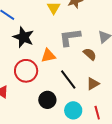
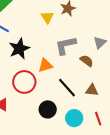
black star: (23, 37) -> (19, 49), turned 30
brown triangle: (93, 84) -> (92, 90), turned 40

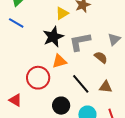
yellow triangle: (47, 17) -> (62, 13), turned 32
black star: (19, 49) -> (53, 37), moved

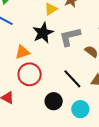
orange triangle: (59, 61) -> (22, 52), moved

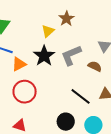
orange triangle: (22, 52) -> (19, 64), moved
red circle: (30, 74) -> (25, 92), moved

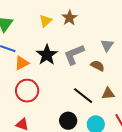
yellow triangle: (48, 31) -> (46, 21), moved

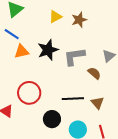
red circle: (27, 91) -> (29, 93), moved
brown triangle: (108, 94) -> (97, 103), turned 40
black line: (83, 96) -> (73, 99), turned -55

